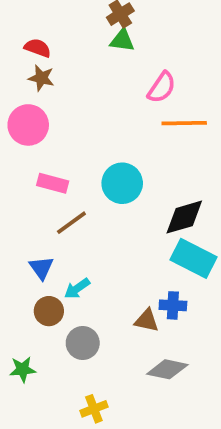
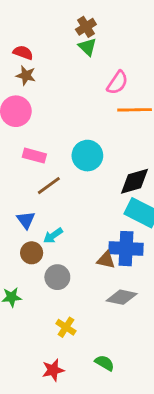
green triangle: (122, 40) -> (87, 47), turned 36
blue cross: (173, 305) -> (126, 249), size x1.6
yellow cross: (94, 409) -> (66, 327), turned -36

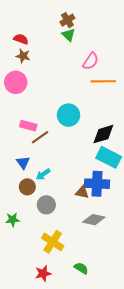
pink rectangle: (34, 156) -> (28, 126), moved
yellow cross: (66, 327) -> (53, 242), size x1.5

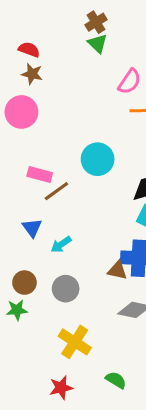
brown circle: (27, 187) -> (24, 283), moved

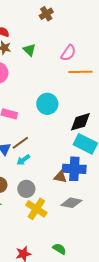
green triangle: (98, 43) -> (29, 50), moved
brown line: (56, 191) -> (20, 143), moved
yellow cross: (75, 342) -> (36, 209), moved

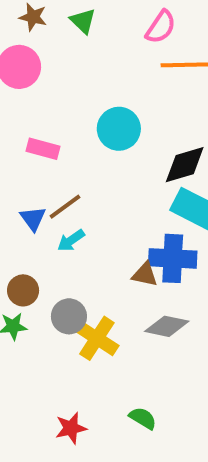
gray circle: (26, 189) -> (69, 316), moved

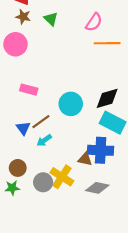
cyan circle: (119, 129) -> (71, 104), moved
yellow cross: (97, 338) -> (62, 177), moved

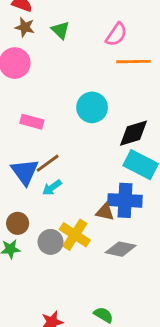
cyan circle: (71, 104) -> (92, 107), moved
blue triangle: (23, 128) -> (25, 172), size x1.5

